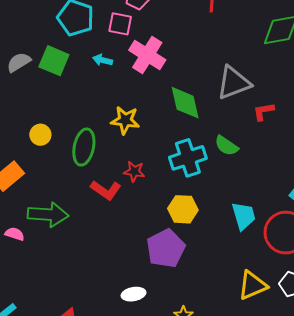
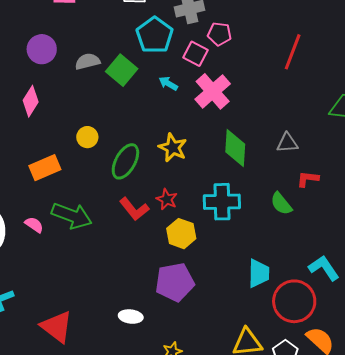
gray triangle: (234, 83) -> (287, 143), size x0.6
green semicircle: (226, 146) -> (281, 204), moved
yellow hexagon: (183, 209) -> (181, 234), moved

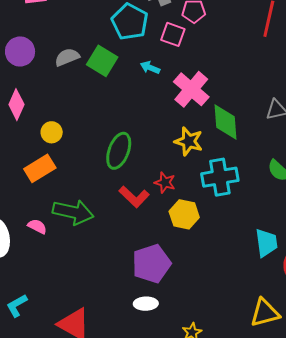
pink cross: (213, 91) -> (191, 89), moved
yellow circle: (87, 137) -> (52, 132), moved
yellow star: (173, 148) -> (189, 141), moved
purple pentagon: (175, 282) -> (151, 264), moved

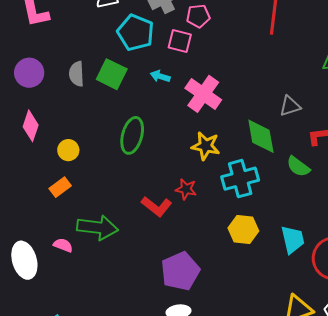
gray semicircle: (67, 57) -> (77, 74), turned -65
green diamond: (226, 122) -> (261, 136), moved
green ellipse: (119, 151) -> (132, 135), moved
orange rectangle: (40, 168) -> (60, 187), size x0.7
yellow hexagon: (184, 214) -> (243, 230), moved

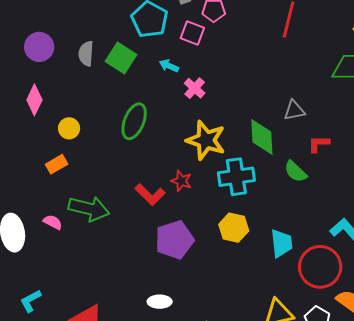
pink cross: (203, 94) -> (195, 88), moved, size x0.6
yellow star: (206, 146) -> (206, 140), size x1.4
purple pentagon: (180, 271) -> (174, 240), moved

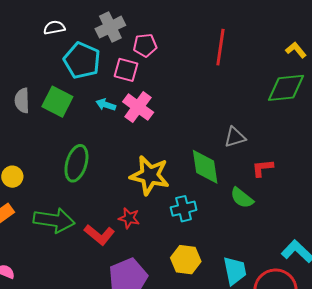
pink cross: (195, 88) -> (138, 107), moved, size x1.4
cyan cross: (236, 177) -> (184, 209), size x0.7
green arrow: (89, 209) -> (54, 220), moved

